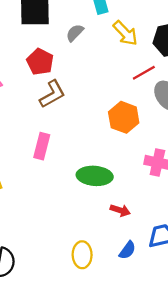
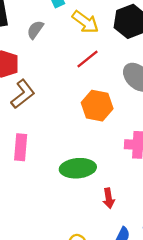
red line: (144, 73) -> (87, 59), moved
red arrow: (120, 210) -> (109, 198), turned 72

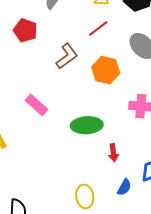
brown L-shape: (23, 94) -> (67, 56), moved
pink rectangle: (21, 147) -> (37, 105), turned -55

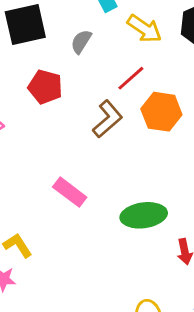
red line: (98, 28) -> (131, 78), moved
orange hexagon: (106, 70) -> (161, 112), moved

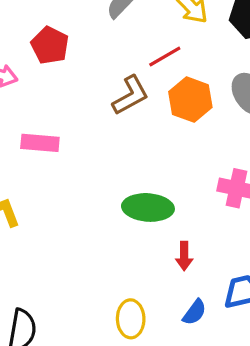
red pentagon: (45, 87) -> (50, 45), moved
pink rectangle: (70, 192) -> (40, 143), moved, turned -44

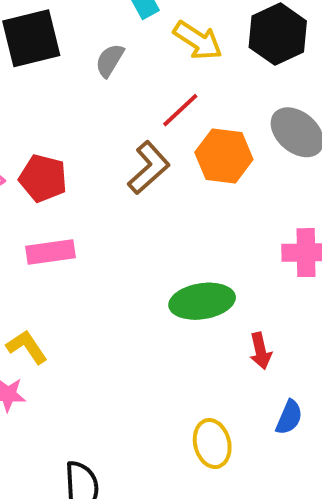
red pentagon: (50, 45) -> (43, 178), moved

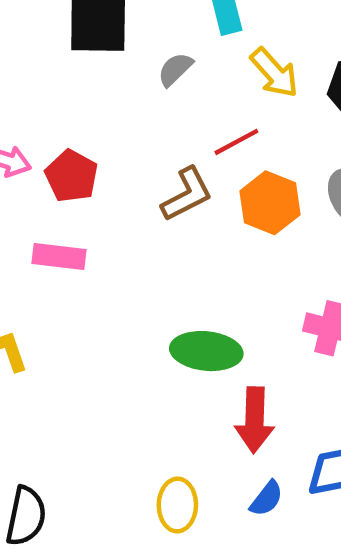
red arrow: (260, 351) -> (255, 420), size x1.6

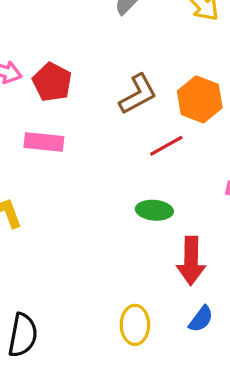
red line: (236, 142) -> (166, 146), moved
green ellipse: (206, 351) -> (154, 210), size x0.7

